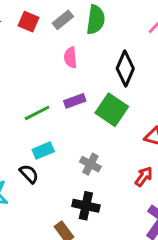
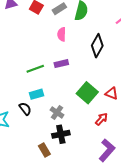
green square: (112, 110) -> (87, 93), moved
gray cross: (90, 164) -> (57, 112), moved
black cross: (86, 206) -> (61, 134), turned -30

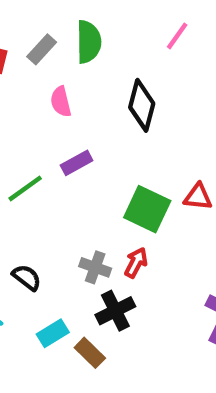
cyan rectangle: (36, 94) -> (53, 333), moved
red arrow: (102, 119) -> (136, 263), moved

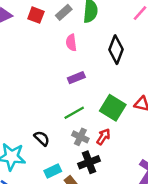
green line: (25, 188) -> (74, 113), moved

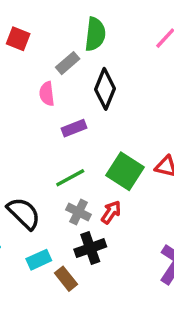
gray rectangle: (64, 12) -> (68, 63), moved
pink semicircle: (71, 43) -> (47, 94), moved
black diamond: (116, 50) -> (105, 89), moved
black semicircle: (42, 138) -> (24, 213), size x1.5

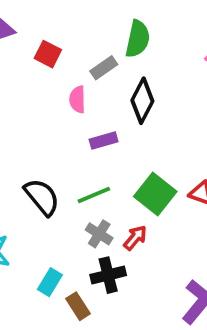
red square: (18, 39) -> (48, 54), moved
black semicircle: (24, 213) -> (42, 197), moved
cyan rectangle: (39, 260) -> (50, 282), turned -40

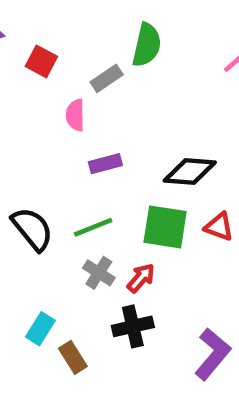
black diamond: (142, 101) -> (190, 172), moved, turned 66
green square: (155, 194) -> (165, 227), turned -30
black cross: (108, 275) -> (133, 326), moved

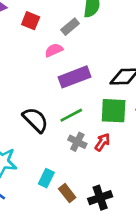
pink semicircle: (75, 115) -> (54, 50), turned 72
purple rectangle: (105, 164) -> (74, 77), size x1.6
black cross: (133, 326) -> (100, 198), moved

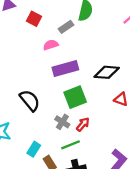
green square: (114, 111) -> (75, 97), moved, turned -30
green line: (71, 115) -> (71, 145), moved

